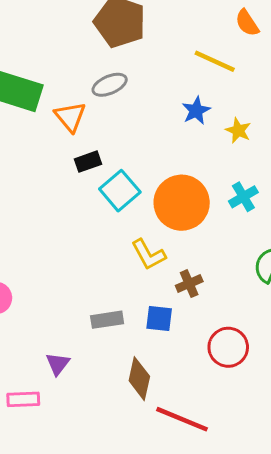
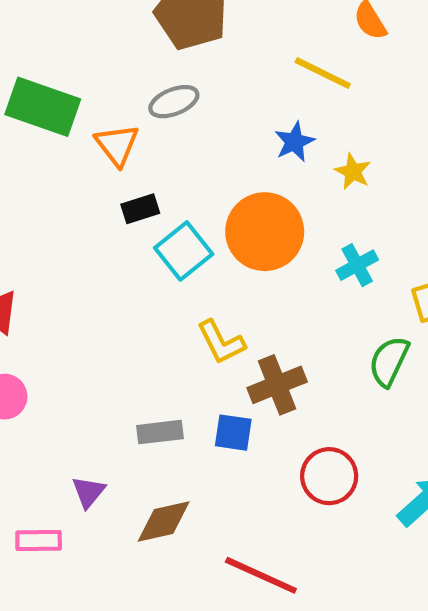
orange circle: (182, 203) -> (265, 232), moved
brown cross: (189, 284) -> (277, 385), size x1.5
brown diamond: (139, 379) -> (164, 522), moved, turned 63

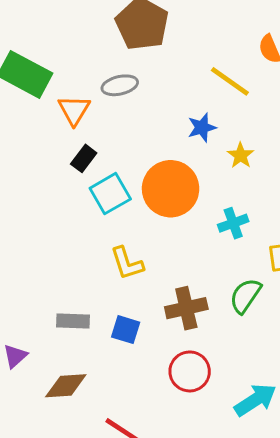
black rectangle: (140, 209) -> (84, 158), turned -44
brown cross: (277, 385) -> (186, 308), moved

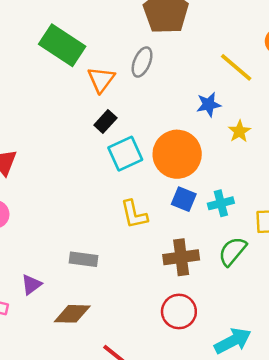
gray ellipse: (120, 85) -> (142, 62), turned -60
cyan cross: (233, 223) -> (221, 203), moved
blue square: (126, 330) -> (184, 199), moved

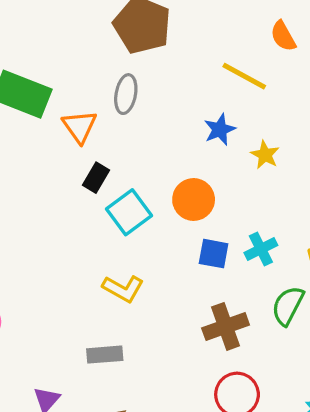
orange circle: (177, 154) -> (194, 200), size x0.7
yellow L-shape: (134, 214) -> (123, 289), moved, turned -36

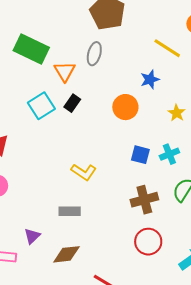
yellow star: (265, 155) -> (177, 113), moved
orange circle: (194, 200) -> (125, 107), moved
cyan square: (129, 212) -> (41, 106), moved

